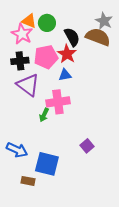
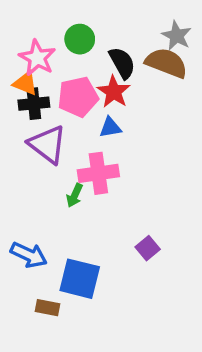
orange triangle: (29, 21) -> (25, 83), moved

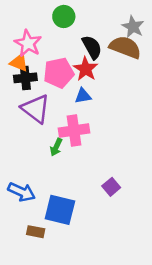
green circle: (80, 39) -> (64, 16), moved

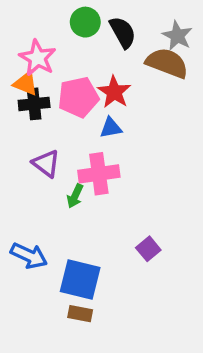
black semicircle: (92, 47) -> (123, 32), moved
purple triangle: (36, 109) -> (46, 164), moved, size x0.7
brown rectangle: (36, 232) -> (80, 314), moved

